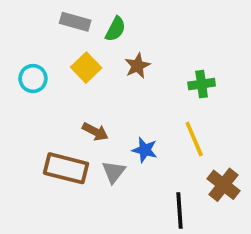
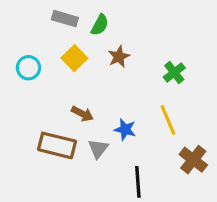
green cross: (202, 84) -> (174, 72), turned -30
black line: (180, 210) -> (138, 182), moved

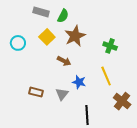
brown star: (119, 57) -> (75, 36), size x1.5
green cross: (174, 72) -> (110, 46), turned -32
brown arrow: (82, 114) -> (64, 61), moved
brown rectangle: (57, 145) -> (36, 92), size x0.6

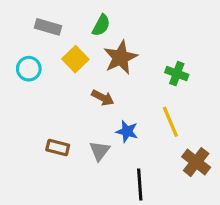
gray rectangle: (41, 12) -> (48, 27), moved

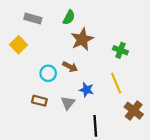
yellow square: (75, 59) -> (19, 45), moved
cyan circle: (29, 69) -> (48, 73), moved

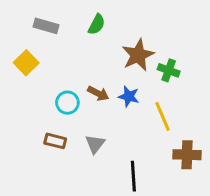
brown star: (82, 39) -> (138, 55), moved
blue star: (87, 90) -> (129, 96), moved
brown cross: (134, 111) -> (187, 155), turned -36

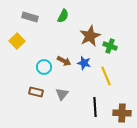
brown cross: (187, 155) -> (122, 113), moved
black line: (133, 176) -> (95, 107), moved

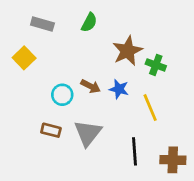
gray triangle: (62, 94) -> (88, 133), size x1.5

